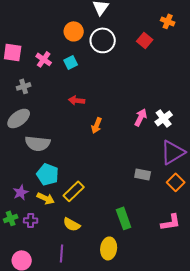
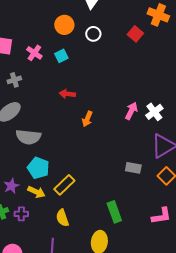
orange cross: (168, 21) -> (158, 15), size x1.5
white circle: (103, 40) -> (93, 34), size x0.6
yellow semicircle: (72, 224) -> (62, 218), turned 42

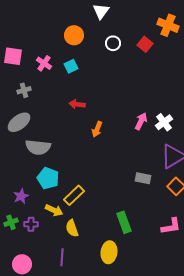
white circle: (93, 34) -> (113, 43), moved
yellow arrow: (36, 192) -> (54, 210), moved

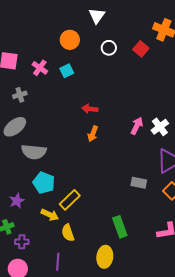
red arrow: (77, 104) -> (90, 109), moved
purple cross: (31, 224) -> (22, 242), moved

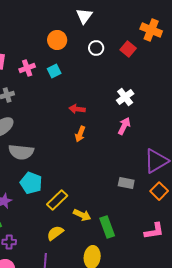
pink cross: (40, 68) -> (27, 68), turned 35
white cross: (160, 127) -> (125, 97), moved
yellow arrow: (50, 215) -> (82, 215), moved
yellow semicircle: (68, 233) -> (55, 233), turned 72

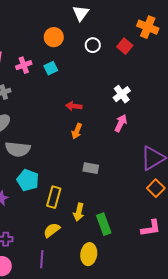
gray rectangle: (126, 183) -> (91, 168), moved
yellow rectangle: (57, 200) -> (54, 197), turned -30
yellow arrow: (82, 215) -> (79, 212), turned 78

